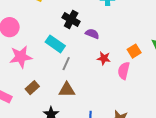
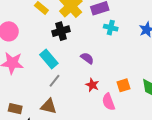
black cross: (71, 20) -> (61, 31), moved, turned 30
pink semicircle: (124, 71) -> (109, 102), turned -48
brown rectangle: (32, 88) -> (15, 109), moved, turned 40

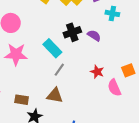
black cross: (61, 31) -> (72, 32), moved
purple semicircle: (87, 58) -> (94, 36), moved

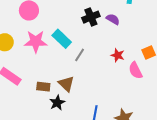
cyan rectangle: (52, 48) -> (62, 39), moved
brown triangle: (55, 95) -> (66, 84), moved, turned 36

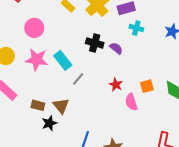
black cross: (91, 17) -> (95, 43), turned 30

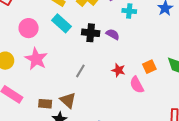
pink star: (37, 60) -> (36, 59), turned 30
cyan rectangle: (63, 60) -> (61, 23), moved

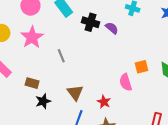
red star: (118, 70) -> (104, 102), moved
gray line: (80, 71) -> (61, 56), moved, turned -64
brown triangle: (68, 100) -> (75, 93), moved

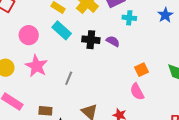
gray line: (61, 56) -> (69, 78), turned 56
orange square: (142, 67) -> (142, 70), moved

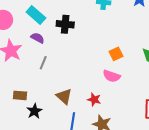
purple semicircle: (113, 41) -> (38, 38), moved
pink semicircle: (137, 92) -> (112, 76), turned -42

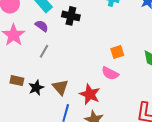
red star: (94, 100) -> (90, 94), size x1.5
black star: (34, 111) -> (36, 88), moved

